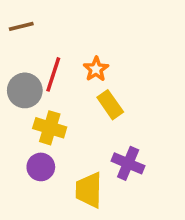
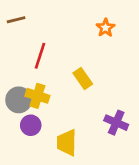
orange star: (96, 69) -> (106, 28), moved
gray circle: (25, 90) -> (19, 100), moved
purple cross: (128, 163) -> (116, 123), moved

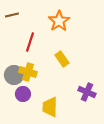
orange star: (106, 28) -> (59, 21), moved, size x1.5

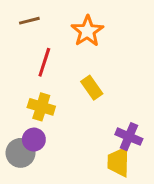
brown line: (12, 15) -> (29, 21), moved
gray circle: (14, 75) -> (20, 153), moved
yellow trapezoid: (50, 107) -> (119, 162), moved

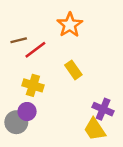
brown line: (29, 21) -> (19, 40), moved
red line: (44, 62) -> (35, 50), turned 35
yellow trapezoid: (119, 162) -> (95, 129), turned -35

